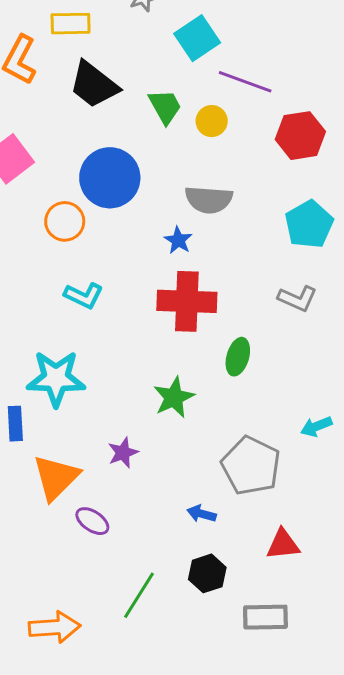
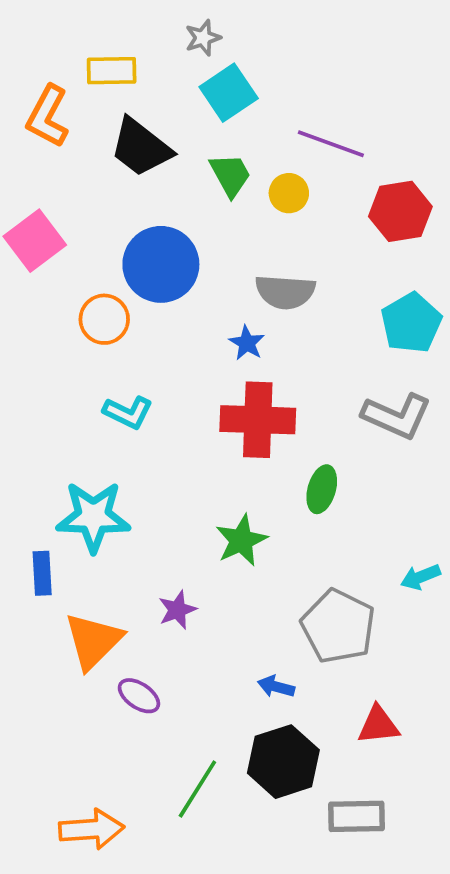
cyan square: (197, 38) -> (229, 93), moved
gray L-shape: (297, 298) -> (397, 416), size x1.4
black hexagon: (207, 573) -> (283, 762), size x1.5

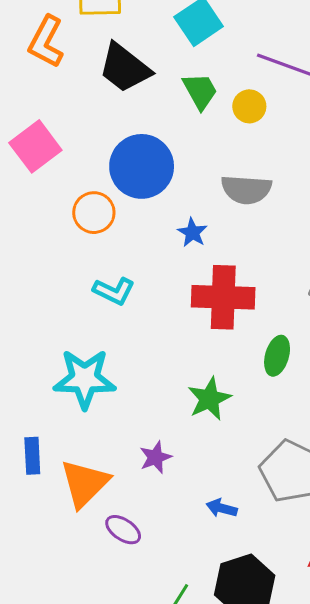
blue star: (247, 343) -> (192, 233), moved
blue rectangle: (42, 573) -> (32, 456), moved
blue arrow: (276, 687) -> (222, 508), moved

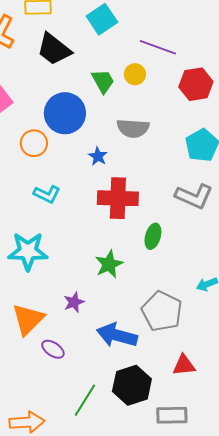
green trapezoid: (200, 91) -> (103, 81), moved
blue arrow: (222, 508) -> (117, 335), size x2.0

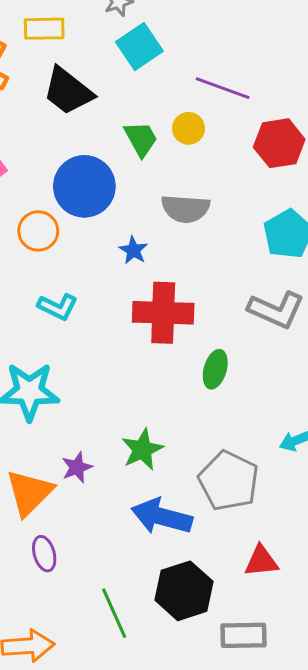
green star: (109, 264) -> (142, 450), moved
purple star: (74, 302) -> (77, 467), moved
purple ellipse: (53, 349) -> (44, 554), moved, turned 40
green line: (85, 400) -> (114, 613), turned -56

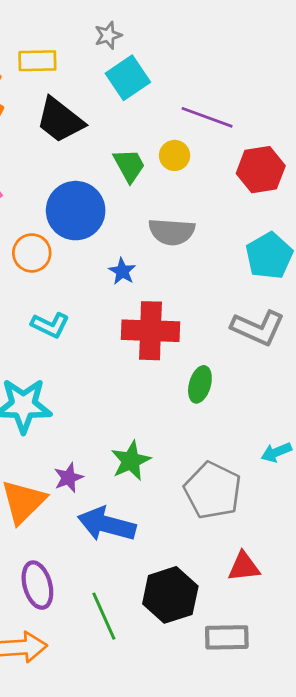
blue arrow: (162, 516) -> (107, 524), moved
purple ellipse: (44, 554) -> (37, 585), moved, size x1.4

